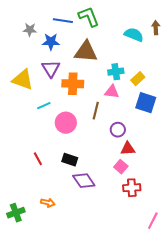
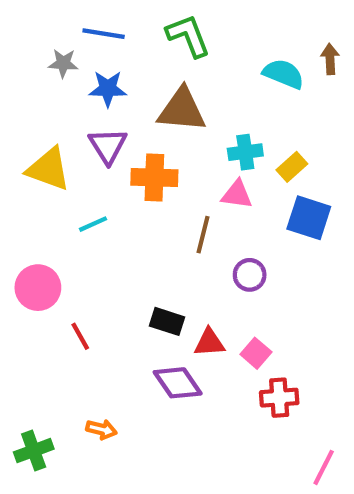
blue line: (63, 21) -> (104, 34), moved
pink circle: (66, 123) -> (38, 288), moved
red triangle: (128, 149) -> (209, 343), moved
black rectangle: (70, 160) -> (167, 321), moved

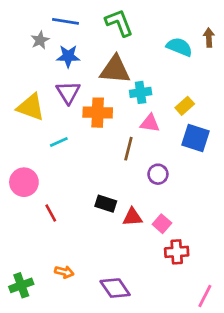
gray star: (63, 63) -> (40, 40), turned -30
cyan cross: (245, 152) -> (141, 92), moved
purple diamond: (178, 383) -> (115, 288), moved

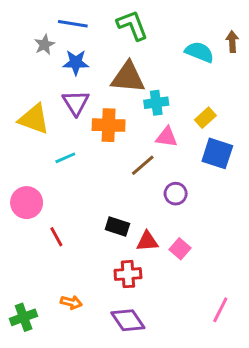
brown line: (128, 149) -> (143, 165), turned 35
red cross: (177, 252) -> (128, 274), moved
pink line: (205, 296) -> (220, 310), moved

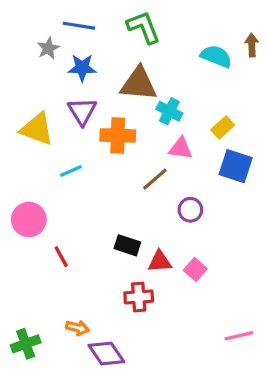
cyan cross: (156, 103) -> (169, 111), turned 35
pink line: (220, 310) -> (239, 336), turned 50
purple diamond: (128, 320) -> (106, 354), moved

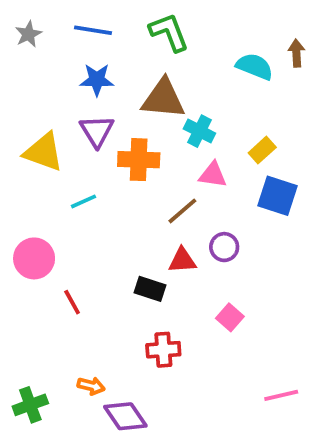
gray star: (48, 48) -> (28, 34), moved
red triangle: (160, 261) -> (182, 260), moved

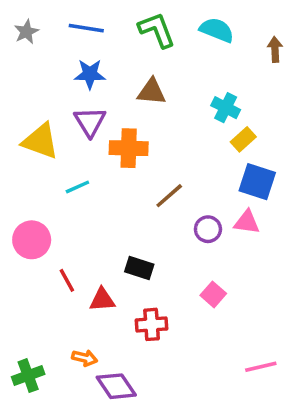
cyan semicircle: (255, 66) -> (217, 30), moved
brown triangle: (163, 99) -> (152, 92), size x0.7
cyan cross: (199, 131) -> (226, 108), moved
pink triangle: (213, 175) -> (247, 222), moved
red triangle: (182, 260) -> (102, 300), moved

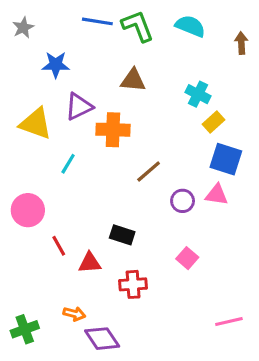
blue line: (86, 28) -> (97, 21), moved
blue star: (90, 74) -> (56, 65), moved
purple triangle: (90, 122) -> (79, 107), turned 36
cyan line: (77, 187) -> (68, 164), turned -35

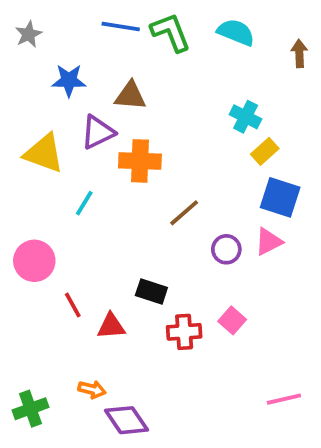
brown triangle: (133, 80) -> (130, 96), moved
pink triangle: (217, 195) -> (269, 242), turned -35
red cross: (133, 284) -> (184, 332), moved

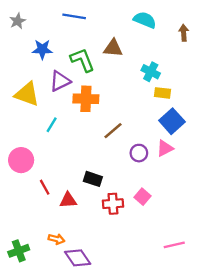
green L-shape: (171, 32) -> (82, 60), moved
brown triangle: (130, 96) -> (113, 48), moved
yellow rectangle: (265, 151) -> (162, 93), turned 49
blue square: (280, 197) -> (172, 121), turned 30

